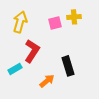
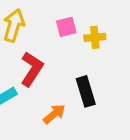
yellow cross: (74, 17) -> (95, 37), moved

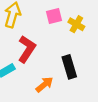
yellow cross: (95, 37) -> (76, 24), turned 35

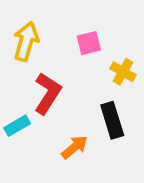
yellow cross: (76, 24) -> (123, 72), moved

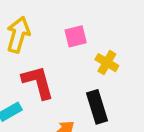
red L-shape: (48, 93) -> (38, 82), turned -48

